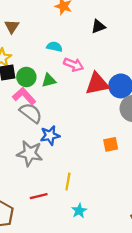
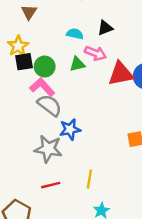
black triangle: (98, 26) -> (105, 28), moved
green triangle: (49, 80) -> (77, 64), moved
red line: (39, 196) -> (51, 185), moved

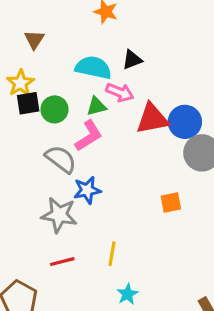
cyan semicircle: (75, 34) -> (93, 68), size x1.6
pink L-shape: (42, 87) -> (89, 136), moved, turned 100

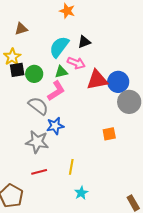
brown triangle: (34, 40) -> (21, 29), turned 40
cyan semicircle: (93, 68) -> (59, 47), turned -65

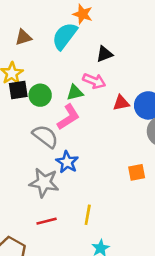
cyan semicircle: (59, 47) -> (65, 36), moved
red triangle: (97, 80) -> (121, 103), size x0.6
blue star: (55, 126) -> (67, 162), turned -30

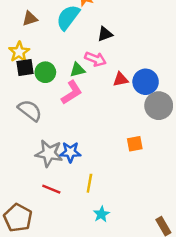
gray semicircle: (45, 136) -> (30, 110), moved
blue star: (67, 162) -> (70, 152), moved, turned -30
red line: (47, 221) -> (51, 189), turned 36

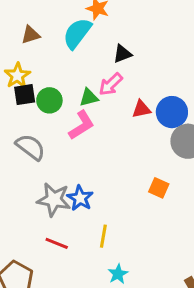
pink arrow: (95, 59) -> (111, 84), turned 114
orange square: (135, 144) -> (159, 188), turned 35
blue star: (70, 152) -> (80, 198), turned 30

